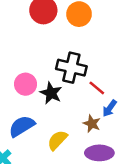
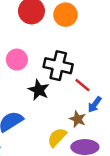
pink circle: (26, 84) -> (17, 60), moved
yellow semicircle: (57, 140) -> (57, 137), moved

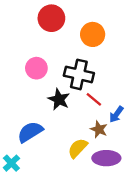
orange circle: (65, 15) -> (93, 34), moved
red line: (82, 85) -> (94, 99), moved

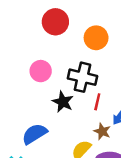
red line: (94, 99) -> (97, 102), turned 63

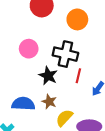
brown star: (102, 131) -> (49, 102), moved
blue semicircle: (34, 134) -> (23, 104), turned 35

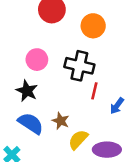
black star: (48, 76) -> (27, 91), moved
blue semicircle: (23, 104) -> (31, 123), turned 30

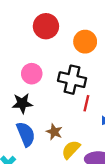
black star: (27, 91) -> (22, 103), turned -30
blue semicircle: (31, 123) -> (26, 134), turned 35

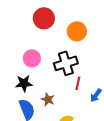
black cross: (72, 80) -> (66, 63), turned -30
brown star: (54, 132) -> (48, 99), moved

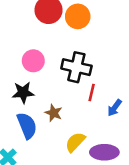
orange circle: (77, 31) -> (78, 16), moved
black cross: (66, 63) -> (76, 67), turned 30

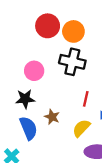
black cross: (76, 67) -> (72, 62), moved
yellow semicircle: (75, 142) -> (81, 128), moved

